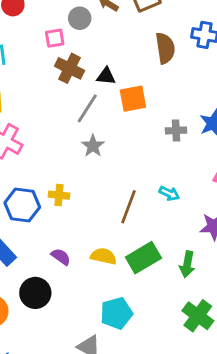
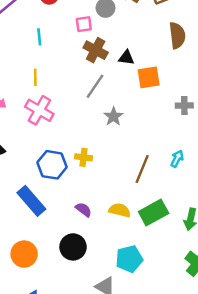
gray line: (87, 108) -> (95, 86), moved
cyan arrow: (169, 193) -> (177, 159), turned -91
black circle: (35, 293) -> (73, 247), moved

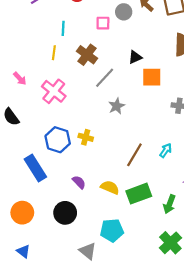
brown cross: (96, 50) -> (87, 55), moved
black triangle: (126, 58) -> (135, 57), turned -40
yellow line: (35, 77) -> (54, 53), moved

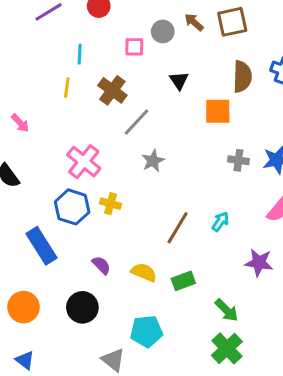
black triangle: (135, 57) -> (179, 81), moved, turned -40
orange square: (152, 77) -> (218, 111), moved
pink cross: (54, 91) -> (84, 162), moved
green rectangle: (139, 194) -> (183, 281), size x0.7
green arrow: (169, 204) -> (227, 310), moved, turned -66

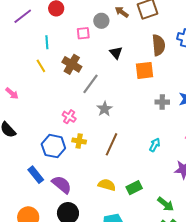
yellow line: (67, 88) -> (41, 66), turned -32
pink cross: (84, 162) -> (69, 117), moved, size x0.6
brown line: (178, 228) -> (112, 144), moved
blue rectangle: (42, 246) -> (36, 175), size x0.7
purple semicircle: (101, 265) -> (62, 185), moved, size x1.5

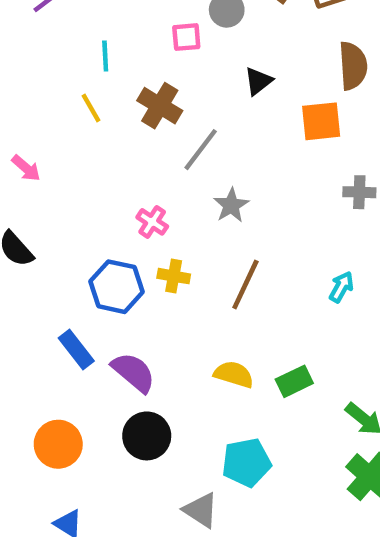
black triangle: (116, 53) -> (258, 81), turned 32

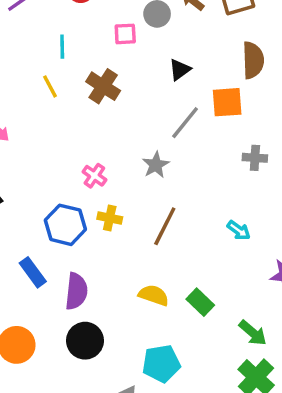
gray line: (201, 150) -> (185, 123), moved
cyan arrow: (341, 287) -> (239, 230), turned 95
purple semicircle: (133, 372) -> (76, 291), turned 54
green rectangle: (294, 381) -> (200, 302), turned 68

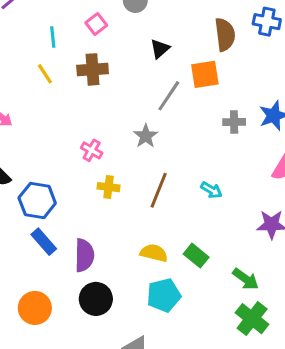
pink square: (125, 34) -> (96, 24), moved, turned -30
brown cross: (103, 86) -> (93, 69), turned -32
blue hexagon: (65, 225) -> (37, 201), moved
cyan arrow: (239, 230) -> (211, 190), moved
cyan pentagon: (161, 364) -> (164, 295), moved

